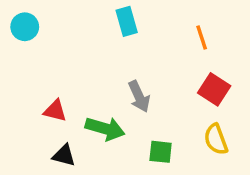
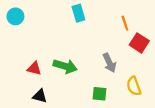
red square: (214, 89) -> (139, 43), moved
gray arrow: (139, 96) -> (109, 63), moved
green arrow: (105, 129) -> (65, 66), moved

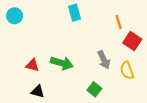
yellow semicircle: (134, 86) -> (127, 70), moved
green square: (99, 94) -> (94, 89), turned 32

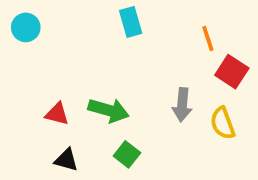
gray arrow: (104, 60) -> (182, 105), turned 30
green square: (94, 89) -> (127, 154), moved

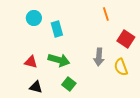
cyan rectangle: (131, 22) -> (57, 29), moved
cyan circle: (26, 27) -> (34, 18), moved
orange line: (208, 38) -> (106, 14), moved

